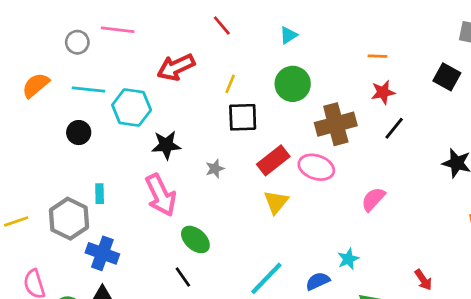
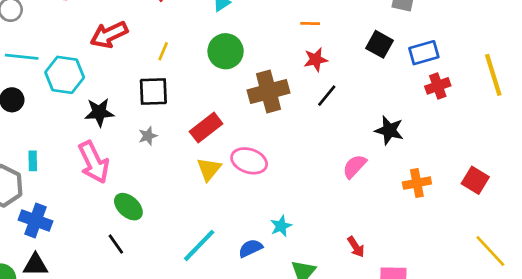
black square: (243, 117) -> (153, 91), moved
pink ellipse: (316, 167) -> (249, 161), moved
pink semicircle: (373, 199) -> (355, 166), moved

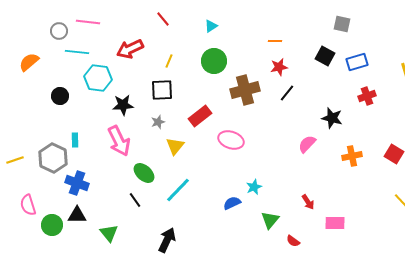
cyan line: (22, 57) -> (77, 52), moved
red cross: (438, 86) -> (367, 96), moved
yellow triangle: (209, 169) -> (175, 146), moved
cyan line: (199, 245) -> (178, 190), moved

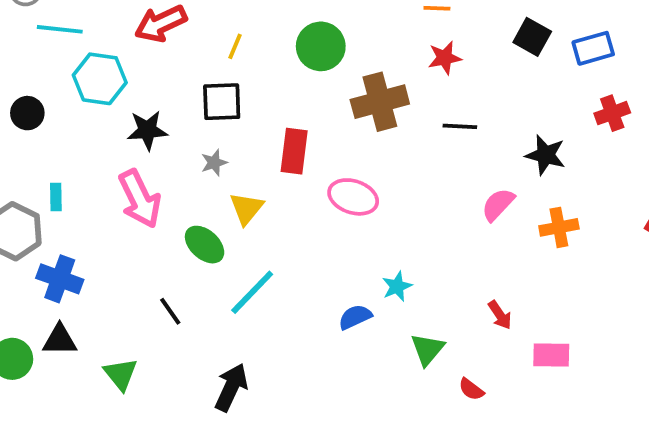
black line: (287, 93) -> (460, 126), moved, turned 54
red rectangle: (200, 116) -> (294, 151), turned -45
orange cross: (352, 156) -> (559, 227), moved
green ellipse: (144, 173) -> (205, 245), moved

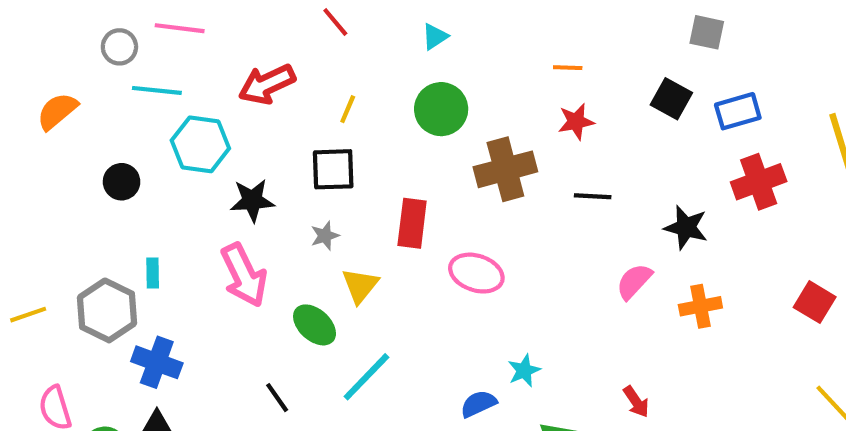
red cross: (612, 113) -> (759, 182), size x1.4

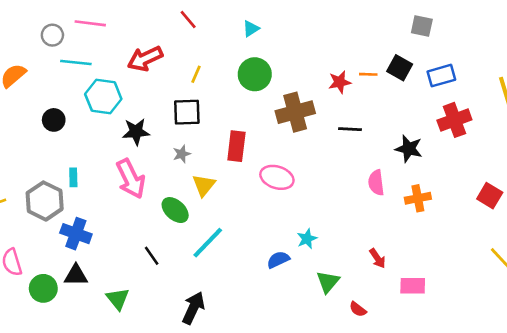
orange line: (568, 68) -> (368, 74), moved
pink semicircle: (634, 281) -> (376, 183), turned -50

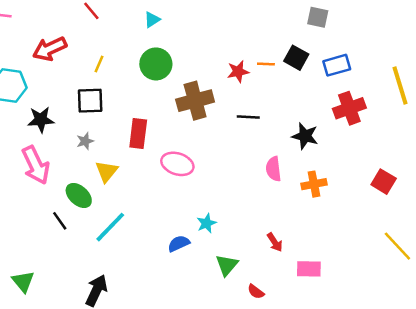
black line: (152, 256) -> (60, 221), moved

